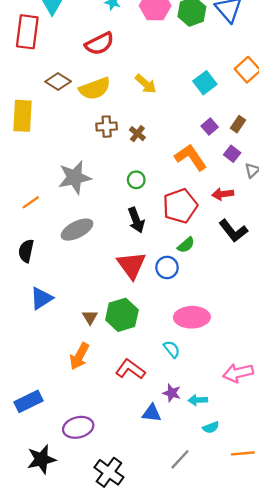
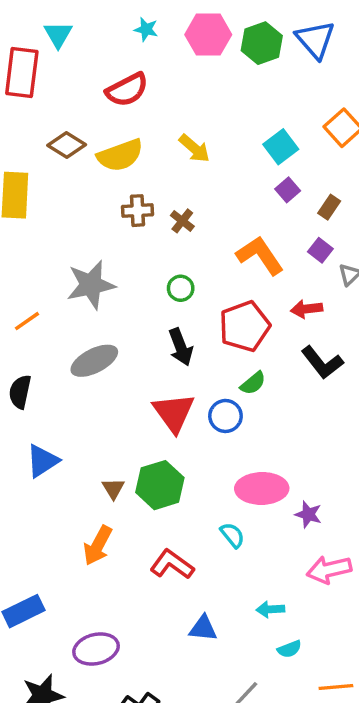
purple square: (210, 127) -> (288, 190), moved
purple star: (172, 393) -> (308, 514), moved

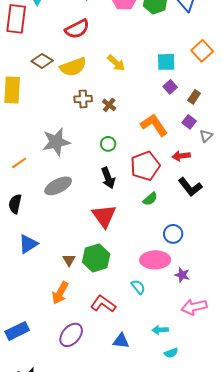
cyan square: (281, 147) -> (166, 62), turned 36
blue circle: (225, 416) -> (173, 234), moved
purple ellipse: (96, 649) -> (71, 335), moved, turned -35

